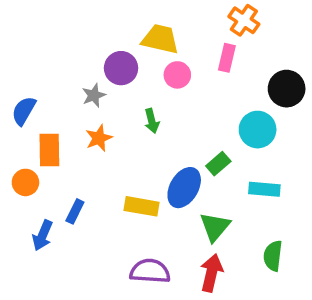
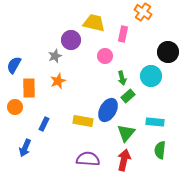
pink rectangle: (227, 58) -> (123, 34), moved
pink circle: (177, 75) -> (105, 56), moved
green arrow: (152, 121) -> (122, 78), moved
cyan rectangle: (264, 189) -> (155, 122), moved
blue arrow: (43, 235) -> (25, 148), moved

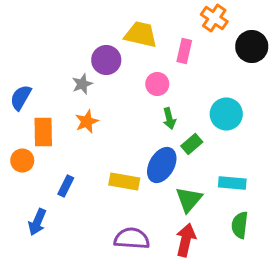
black circle: (168, 52) -> (252, 46), moved
green arrow: (122, 78) -> (169, 118), moved

